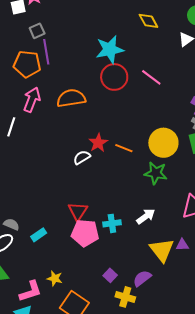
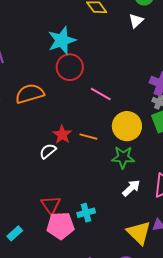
pink line: (151, 77) -> (101, 94), moved
white arrow: (146, 216) -> (131, 188), moved

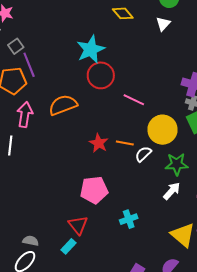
white semicircle: (48, 151) -> (143, 154), moved
green star: (123, 157) -> (177, 164), moved
red triangle: (51, 205) -> (78, 225), moved
pink pentagon: (61, 226) -> (94, 190), moved
cyan rectangle: (15, 233) -> (68, 246), moved

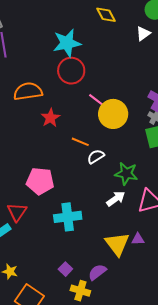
yellow circle: (163, 130) -> (113, 114), moved
red star: (99, 143) -> (50, 118), moved
cyan cross: (129, 219) -> (68, 217), size x1.5

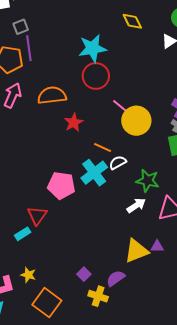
cyan cross: (68, 217) -> (94, 173), moved, turned -32
yellow triangle: (117, 244) -> (136, 251), turned 44

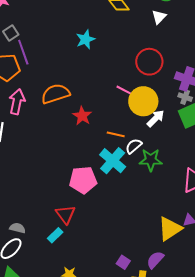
cyan star: (92, 48) -> (85, 39), size x0.7
red circle: (96, 76) -> (149, 62), moved
green star: (148, 181) -> (151, 160), moved
white arrow: (136, 205) -> (156, 118), moved

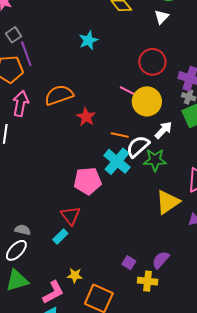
white arrow: (156, 118) -> (163, 130), moved
white semicircle: (134, 146) -> (138, 146), size x1.4
yellow triangle: (170, 229) -> (168, 202), moved

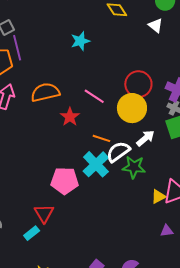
white triangle: (162, 17) -> (156, 25), turned -42
red circle: (152, 62) -> (138, 84), moved
pink line: (130, 92) -> (94, 96), moved
yellow triangle: (168, 202) -> (158, 197), moved, size x0.6

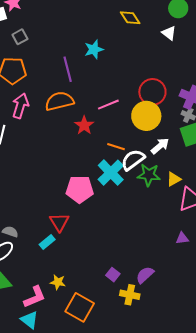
purple line: (17, 48) -> (68, 69), moved
pink line: (94, 96) -> (108, 105), turned -55
yellow triangle: (158, 197) -> (174, 179), moved

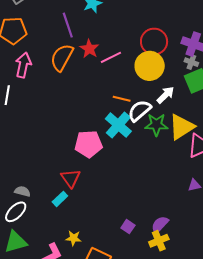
orange semicircle: (59, 101) -> (62, 58), turned -44
red star: (84, 125) -> (89, 49), moved
yellow triangle: (174, 179) -> (182, 127), size x1.8
yellow cross: (130, 295) -> (159, 241), moved, turned -30

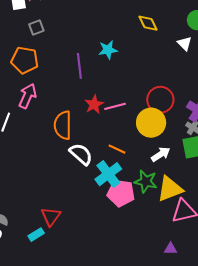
red star: (89, 49) -> (94, 104), moved
orange semicircle: (62, 58) -> (63, 125), moved, turned -40
white semicircle: (139, 111) -> (81, 154), moved, turned 70
pink pentagon: (88, 144) -> (121, 193), moved

